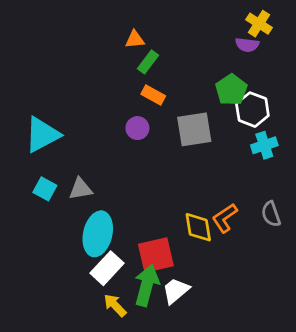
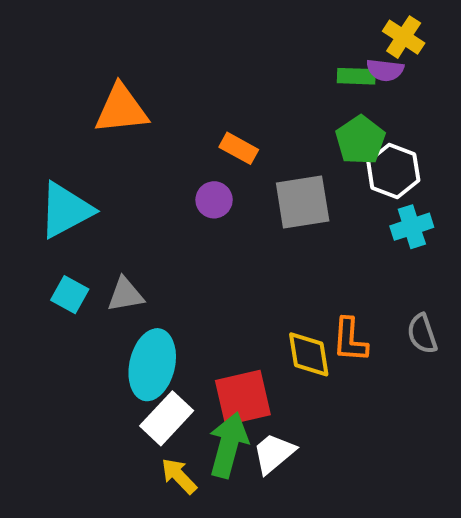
orange triangle: (135, 39) -> (121, 109), moved, size x1.8
green rectangle: (148, 62) -> (356, 76), moved, turned 55
orange L-shape: (225, 218) -> (350, 340), turned -52

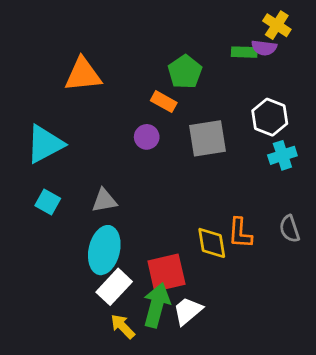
green pentagon: (360, 140) -> (185, 72), moved
gray triangle: (125, 295) -> (104, 201), moved

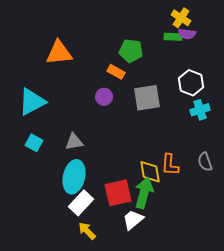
yellow cross: (277, 25) -> (181, 18), moved
green pentagon: (185, 72) -> (131, 51), turned -30
green arrow: (157, 305) -> (144, 193), moved

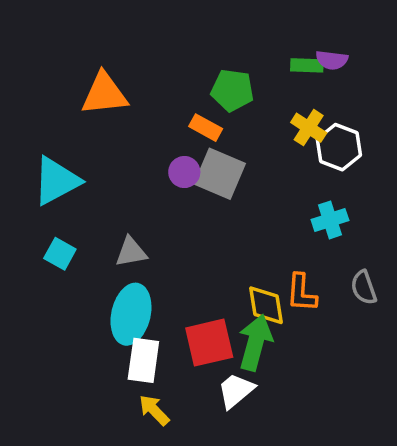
yellow cross: (181, 18) -> (309, 128), moved
gray square: (147, 98) -> (220, 174), moved, turned 32
cyan cross: (200, 110) -> (330, 220), moved
white rectangle: (81, 203) -> (143, 360), turned -35

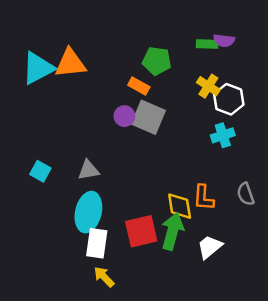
cyan triangle: (56, 181) -> (38, 68), moved
cyan cross: (330, 220) -> (223, 135), moved
white trapezoid: (236, 391) -> (210, 247), moved

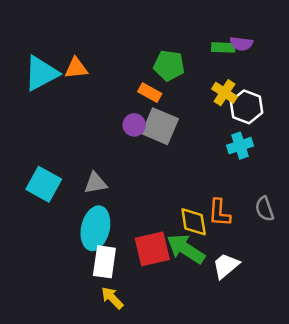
orange triangle: (70, 63) -> (76, 68), size x0.7
cyan square: (40, 171) -> (44, 184), size x1.5
green arrow: (172, 231) -> (186, 249), turned -72

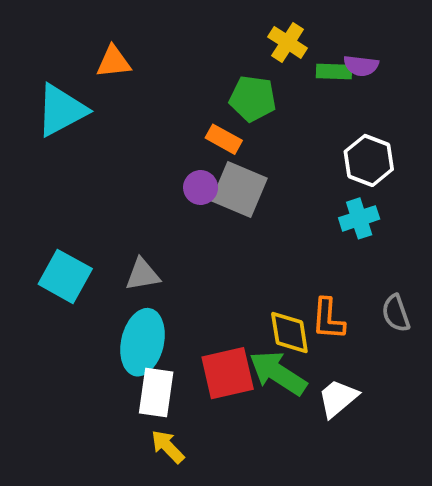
orange triangle: (76, 68) -> (114, 62), moved
yellow cross: (225, 93) -> (288, 42), moved

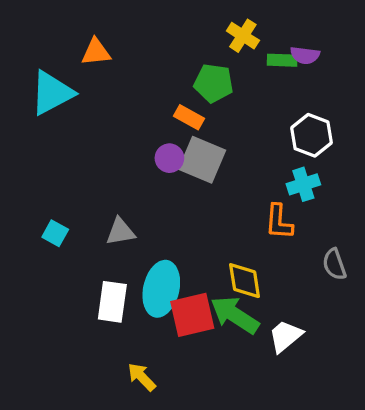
cyan square: (65, 276) -> (55, 233), size x0.6
orange L-shape: (328, 319) -> (279, 222), moved
cyan ellipse: (143, 342) -> (161, 289), moved
white rectangle: (156, 392) -> (112, 302), moved

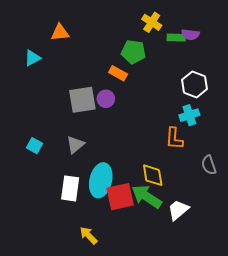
cyan triangle: (52, 93) -> (32, 58), size x0.6
gray square: (202, 160) -> (82, 100), moved, turned -32
gray triangle: (120, 232) -> (75, 145), turned -30

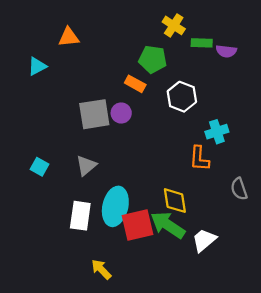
purple semicircle: (190, 35) -> (226, 51), moved
white hexagon: (195, 84) -> (182, 97), moved

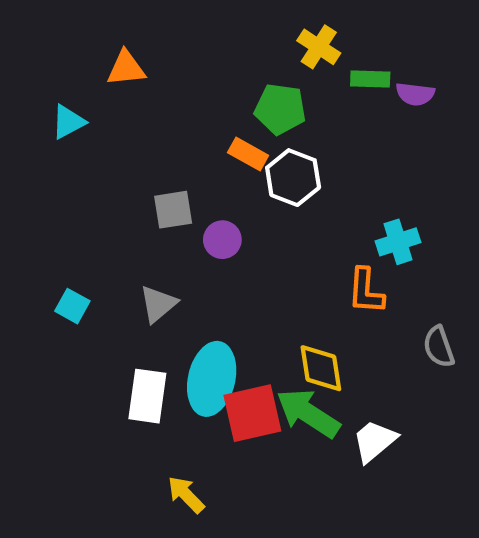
white hexagon: (182, 97) -> (293, 178), moved
purple circle: (121, 113) -> (222, 240), moved
gray square: (94, 114) -> (173, 210), size x0.7

